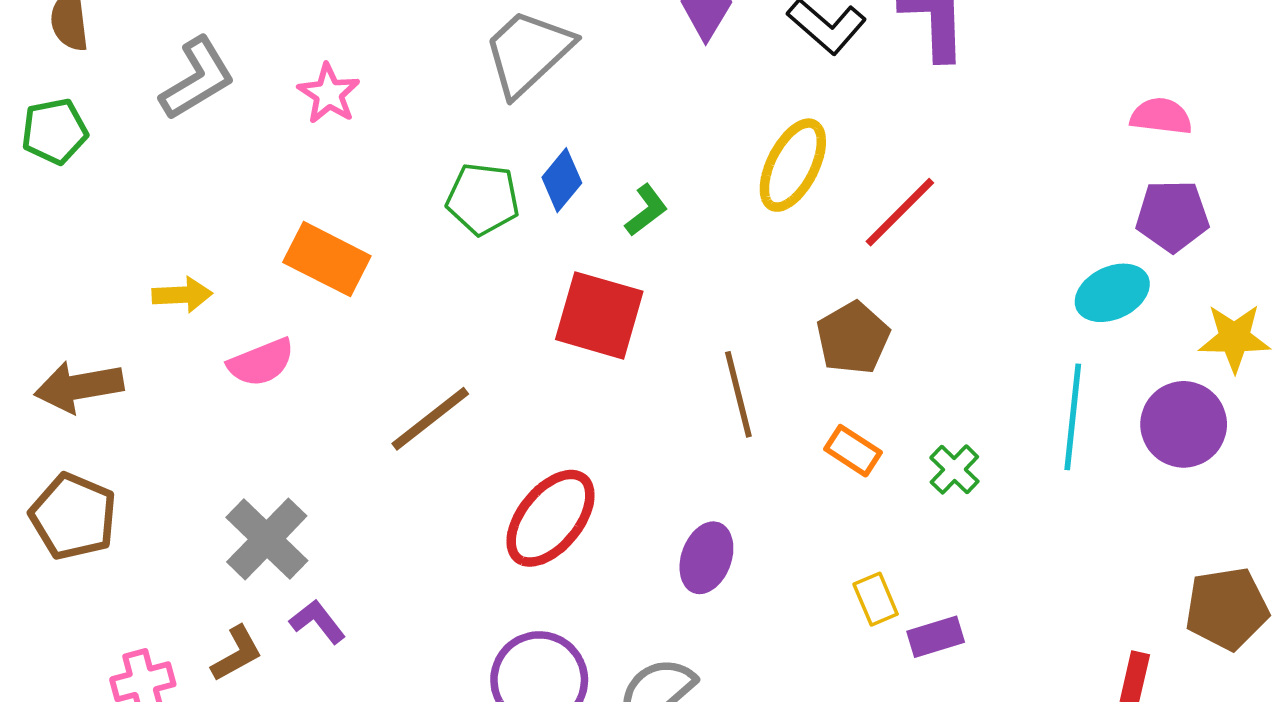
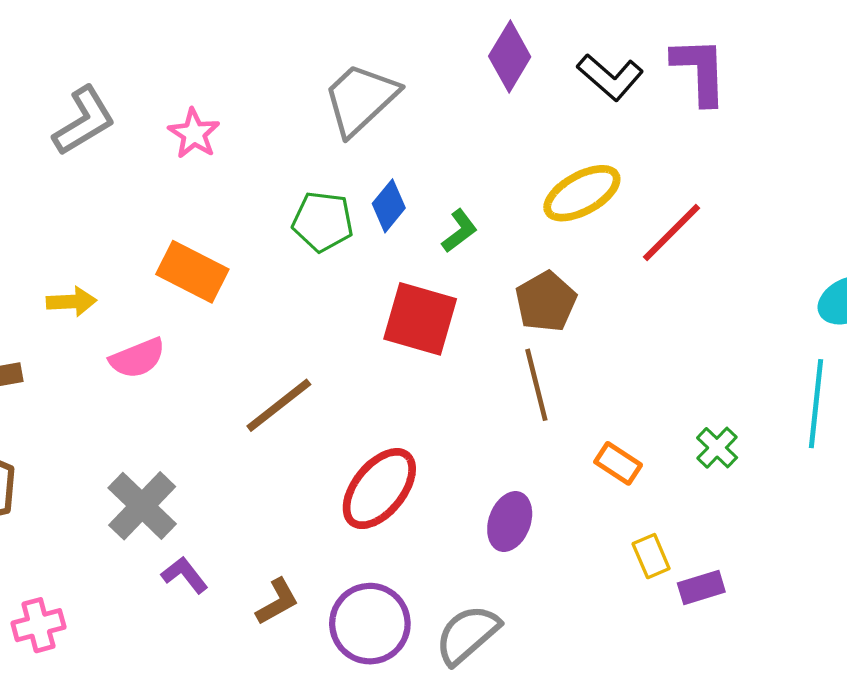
yellow ellipse: (793, 165) -> (582, 193), turned 34
brown pentagon: (853, 338) -> (546, 302), moved
orange rectangle: (853, 451) -> (618, 463), moved
brown L-shape: (237, 654) -> (277, 602), moved

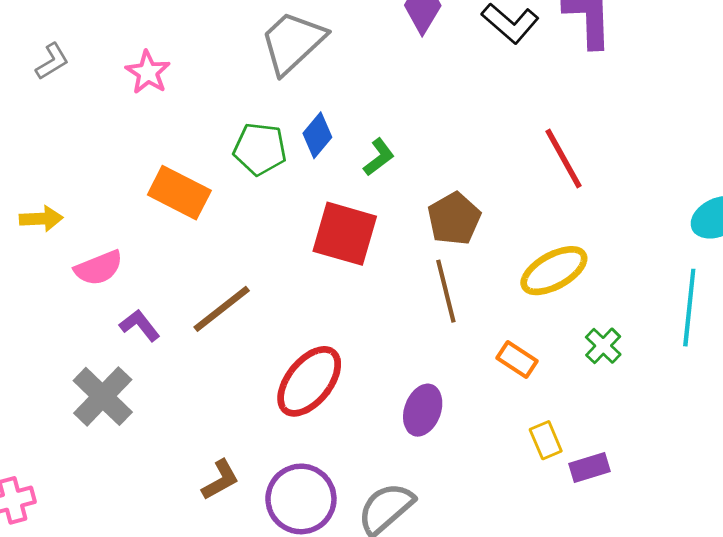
gray L-shape: (84, 121) -> (52, 61), size x0.6
yellow ellipse: (582, 193) -> (554, 271), moved
red line: (671, 232) -> (564, 159), turned -74
orange rectangle: (192, 272) -> (179, 193), moved
purple L-shape: (185, 575) -> (140, 325), moved

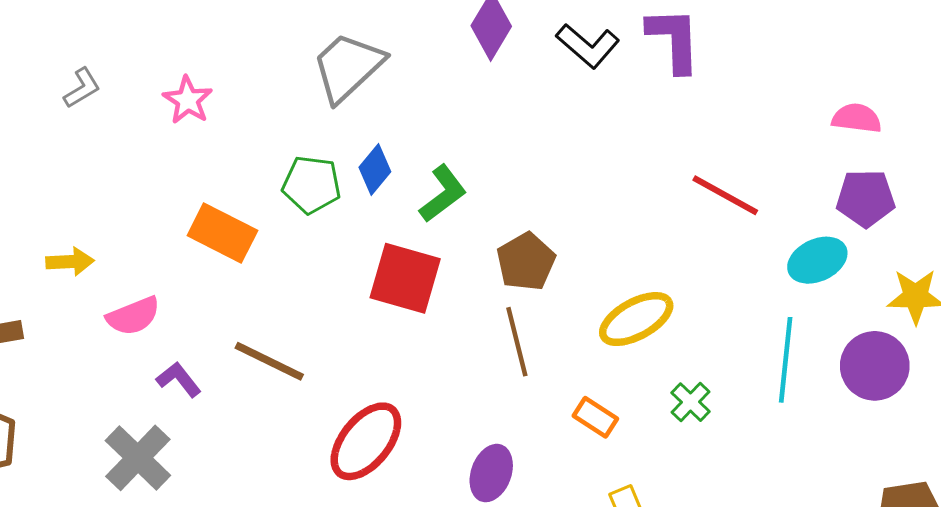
green L-shape: (379, 157) -> (443, 194), size x1.4
red line: (564, 159) -> (725, 195), moved, turned -32
brown line: (222, 309) -> (269, 361), turned 64

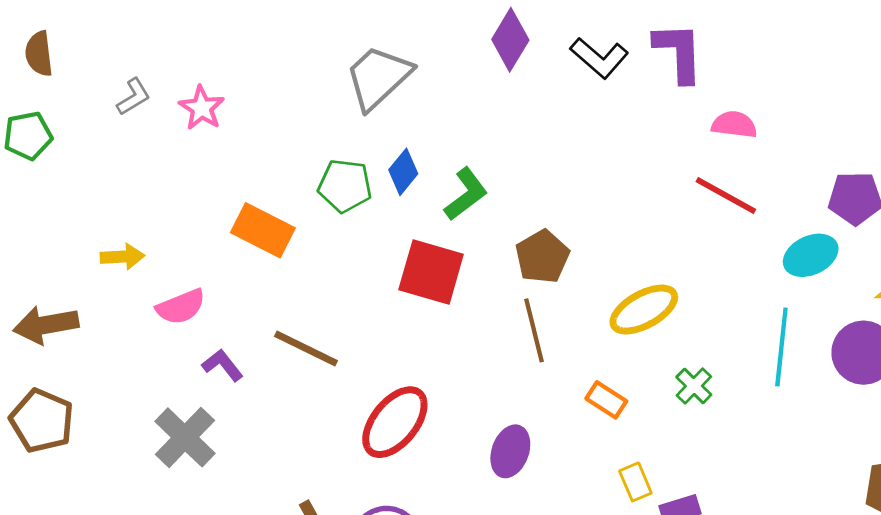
pink star: (188, 100) -> (202, 108), moved
pink semicircle: (857, 118) -> (734, 125), moved

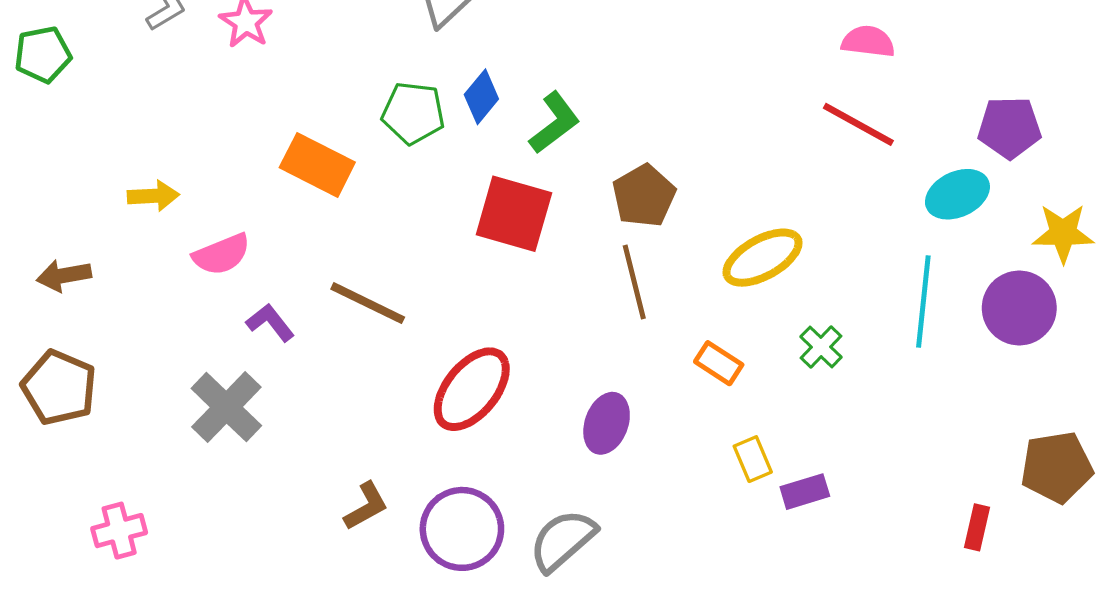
brown arrow: (46, 325) -> (64, 275), size x0.7

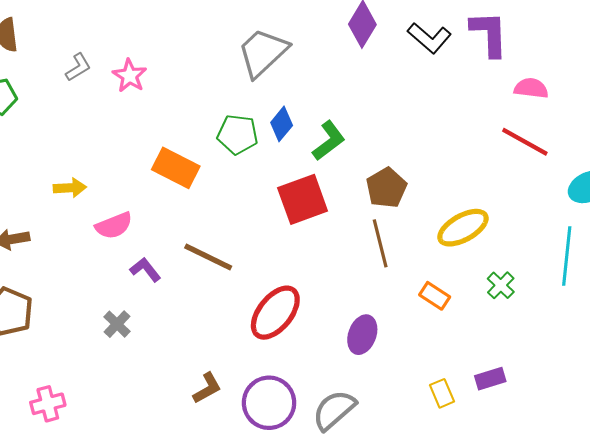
red square: (514, 214) -> (303, 199), turned -36
gray cross: (226, 407) -> (117, 324), size x0.6
yellow rectangle: (753, 459) -> (442, 393), moved

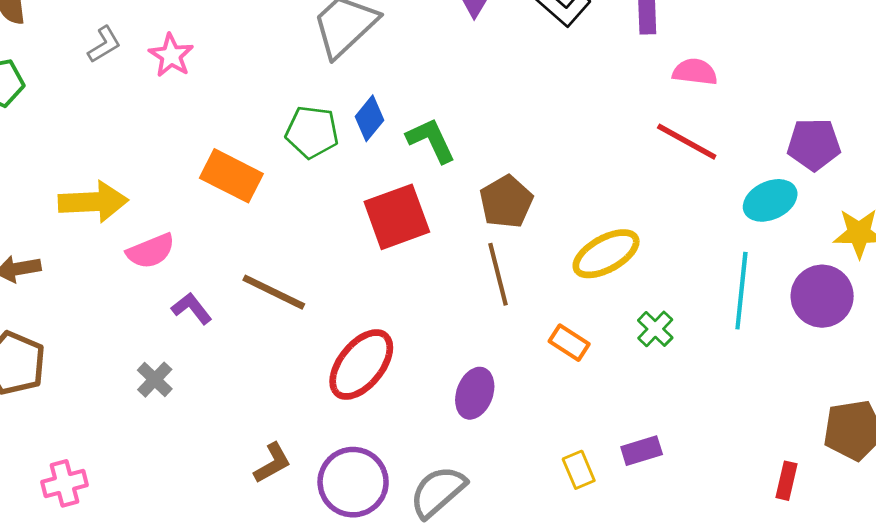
green L-shape: (329, 141) -> (431, 140), turned -78
yellow arrow: (70, 188) -> (93, 202), size x1.6

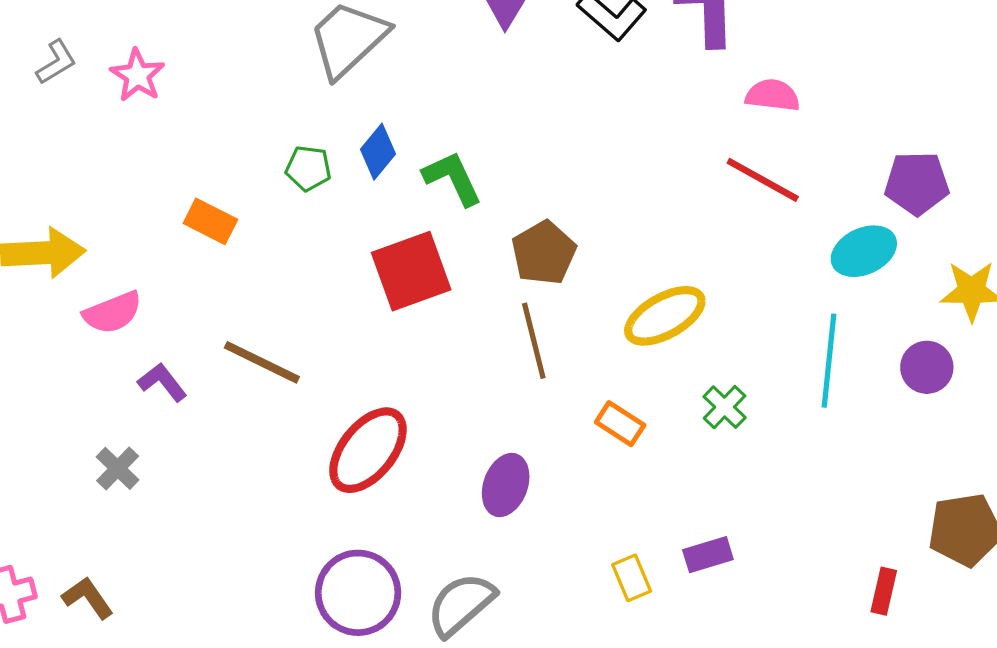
green pentagon: (312, 132) -> (308, 168), size x0.7
orange rectangle: (231, 176) -> (210, 221), size x0.7
purple circle: (822, 296) -> (927, 367), size x0.7
brown L-shape: (272, 463) -> (88, 598), moved, turned -96

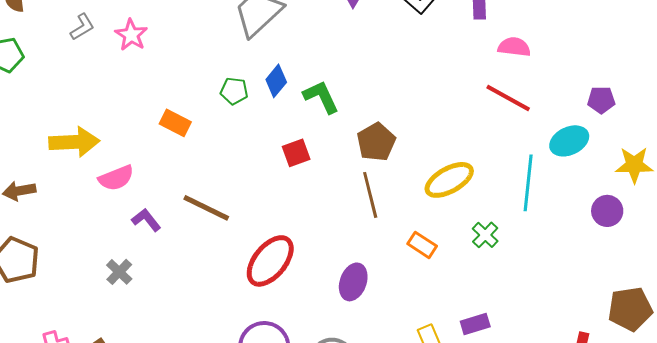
purple pentagon: (917, 183) -> (601, 100), size x0.7
red square: (411, 271) -> (296, 153), size x0.6
cyan line: (829, 361) -> (528, 183), moved

